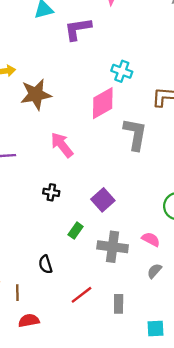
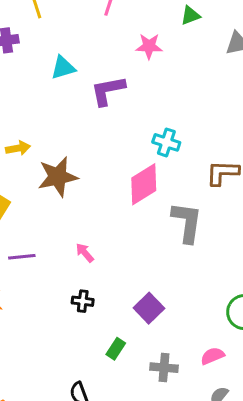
pink arrow: (62, 145) -> (85, 253), moved, size x0.6
pink semicircle: (151, 239) -> (212, 356), turned -48
gray cross: (113, 247) -> (164, 368), size x0.7

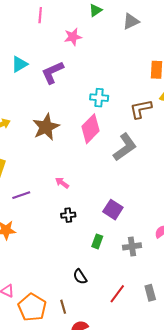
brown star: (58, 177) -> (46, 127), moved
gray L-shape: (187, 222) -> (125, 147), turned 60

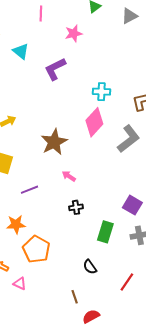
cyan triangle: (19, 64) -> (21, 51), moved, turned -48
brown star: (46, 127) -> (54, 142), moved
purple square: (113, 210) -> (132, 205), moved
green rectangle: (97, 241) -> (105, 232), size x1.5
orange pentagon: (32, 307) -> (36, 249), moved

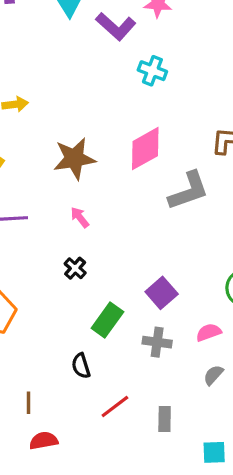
purple L-shape: (55, 69) -> (116, 26), moved, turned -130
cyan cross: (101, 92) -> (152, 71), moved
black cross: (76, 207) -> (75, 268), turned 32
black semicircle: (90, 267) -> (81, 366), moved

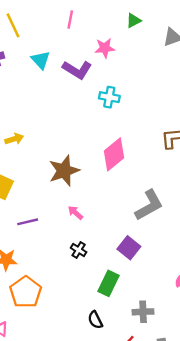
gray L-shape: (189, 191) -> (149, 205), moved
purple square: (162, 293) -> (129, 248), moved
gray cross: (157, 342) -> (143, 312), moved

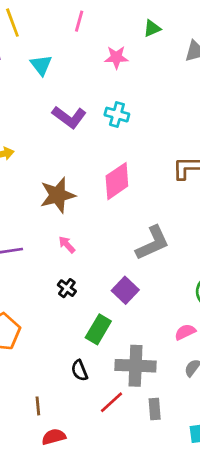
purple L-shape: (77, 70) -> (69, 117), moved
gray cross: (143, 312) -> (136, 366), size x1.6

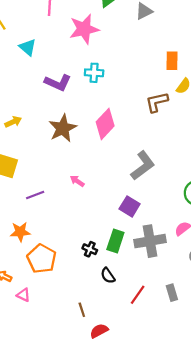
pink star: (116, 57) -> (84, 29), size x1.6
brown star: (58, 195) -> (63, 128), moved
black cross: (67, 288) -> (90, 249), moved
gray cross: (136, 366) -> (150, 241), moved

